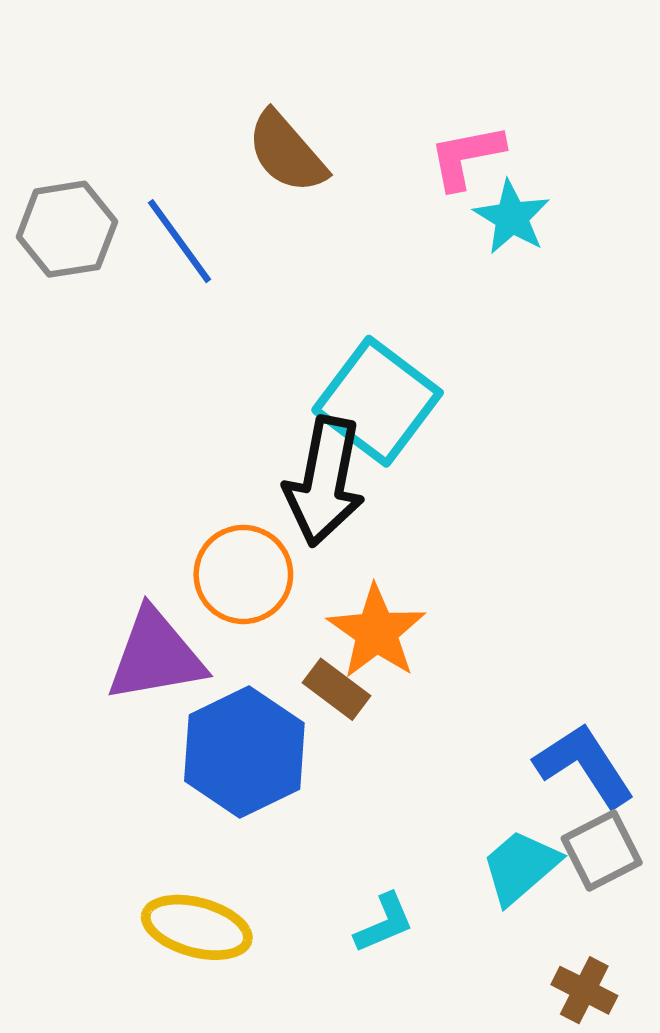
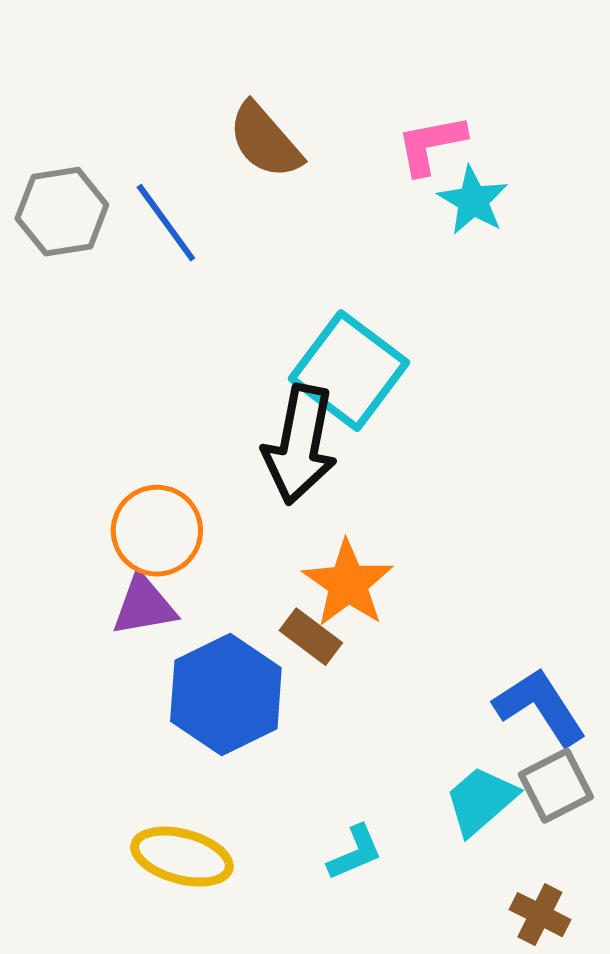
orange circle: (243, 574) -> (157, 531), moved
purple triangle: (156, 656) -> (144, 606), size x0.7

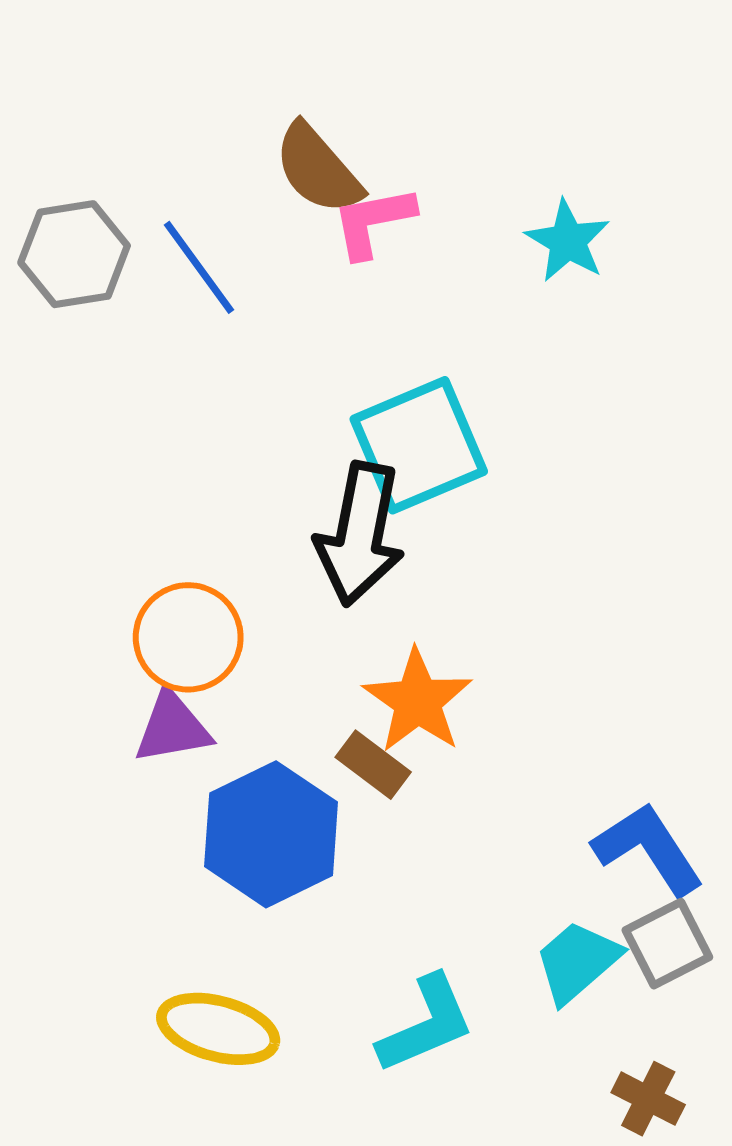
pink L-shape: (431, 145) -> (373, 222), moved
cyan square: (349, 371) -> (419, 445), turned 30
cyan L-shape: (355, 853) -> (426, 1024), size x1.5

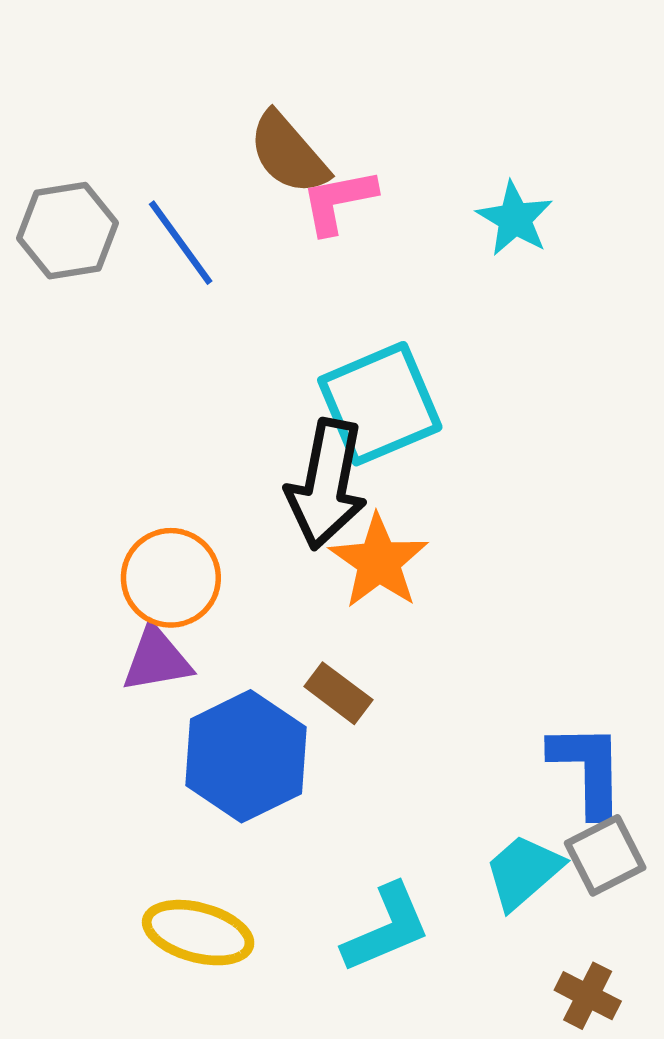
orange star: (418, 701) -> (379, 561), moved
blue L-shape: (648, 849) -> (588, 769), turned 32

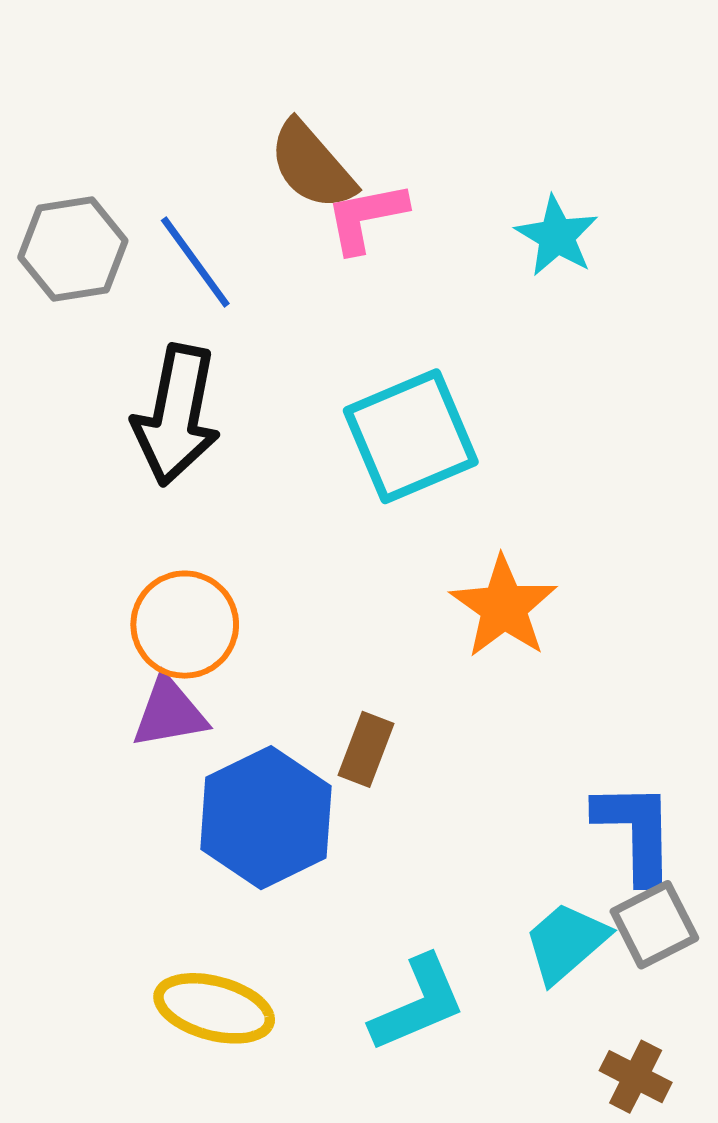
black arrow: (326, 484) -> (176, 415), moved
orange star: (379, 561) -> (504, 607), moved
brown rectangle: (338, 693) -> (366, 749), turned 74

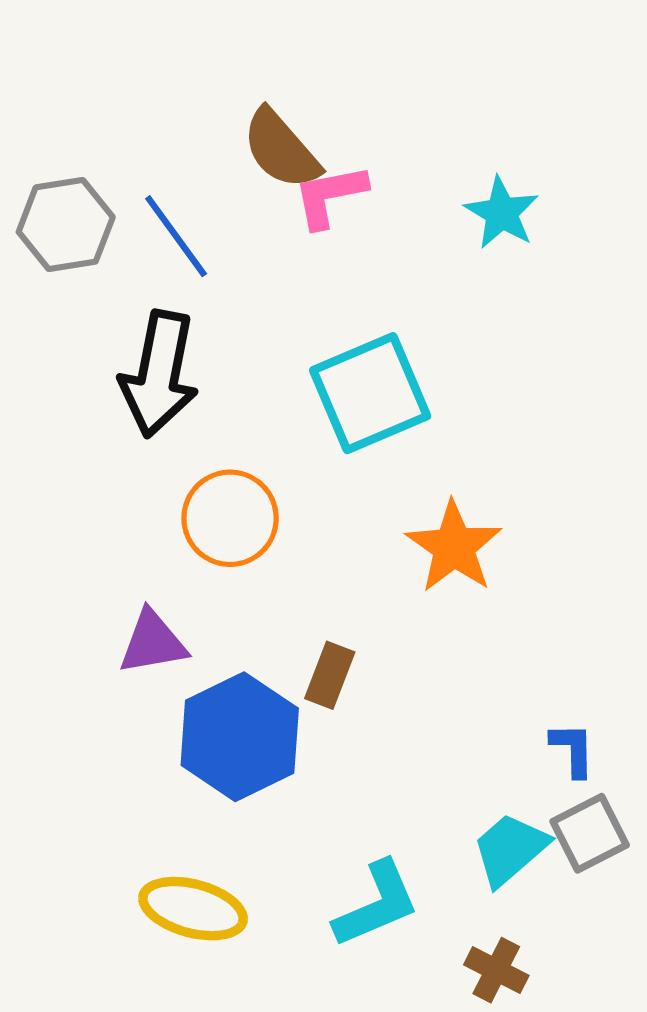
orange circle: (185, 625) -> (230, 518), moved
blue L-shape: (636, 832) -> (573, 749), size x0.6
brown cross: (636, 1077) -> (496, 970), moved

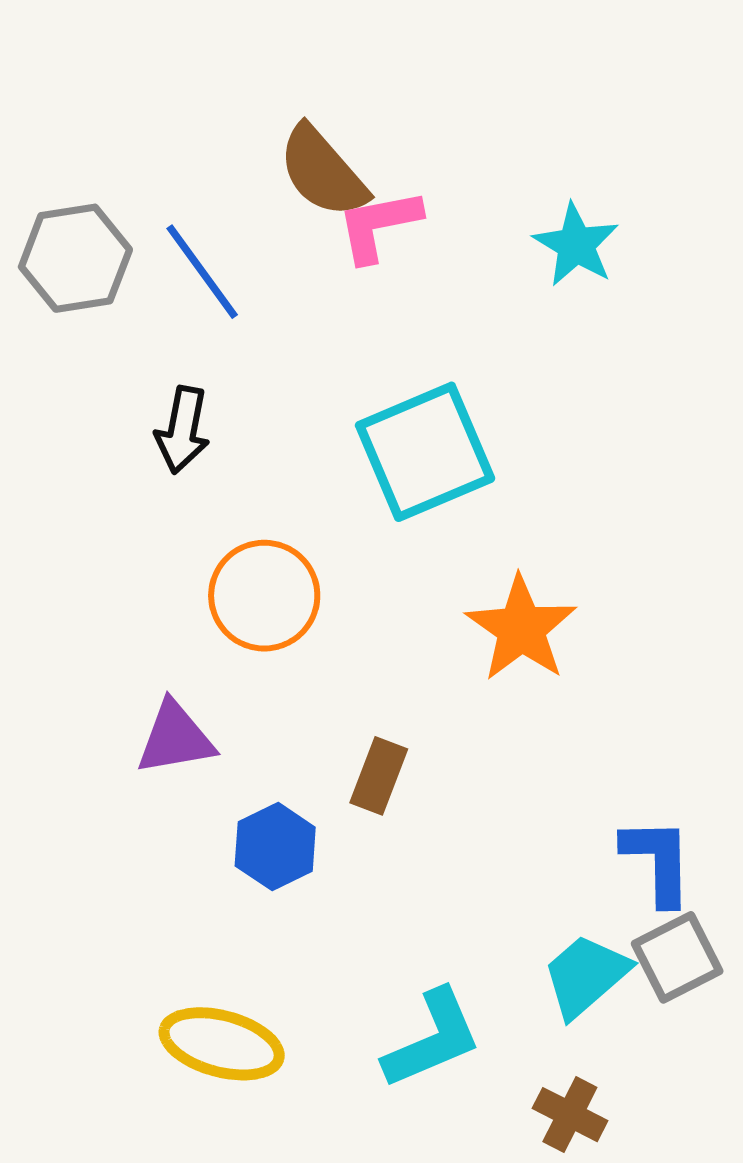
black arrow: (159, 374) -> (183, 430), size x0.6
blue hexagon: (240, 737) -> (275, 847), size x0.6
blue L-shape: (573, 749) -> (658, 861), size x1.4

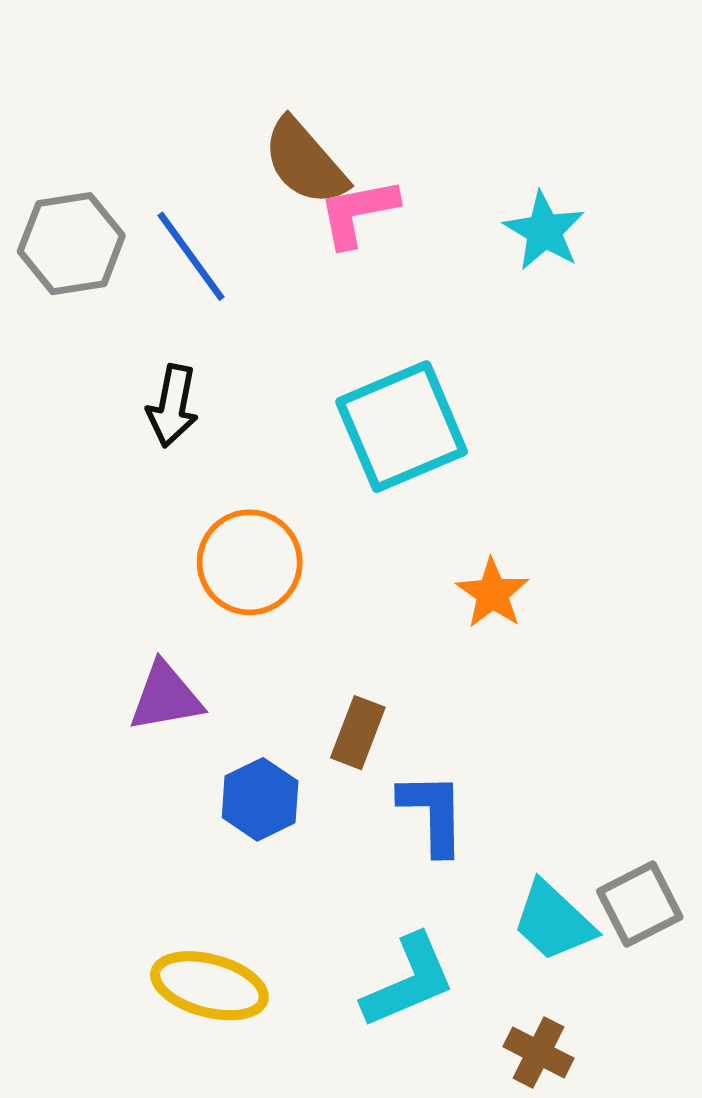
orange star: (521, 628) -> (492, 593), size x0.7
blue L-shape: (658, 861) -> (433, 813), moved
cyan trapezoid: (586, 976) -> (553, 921), turned -96

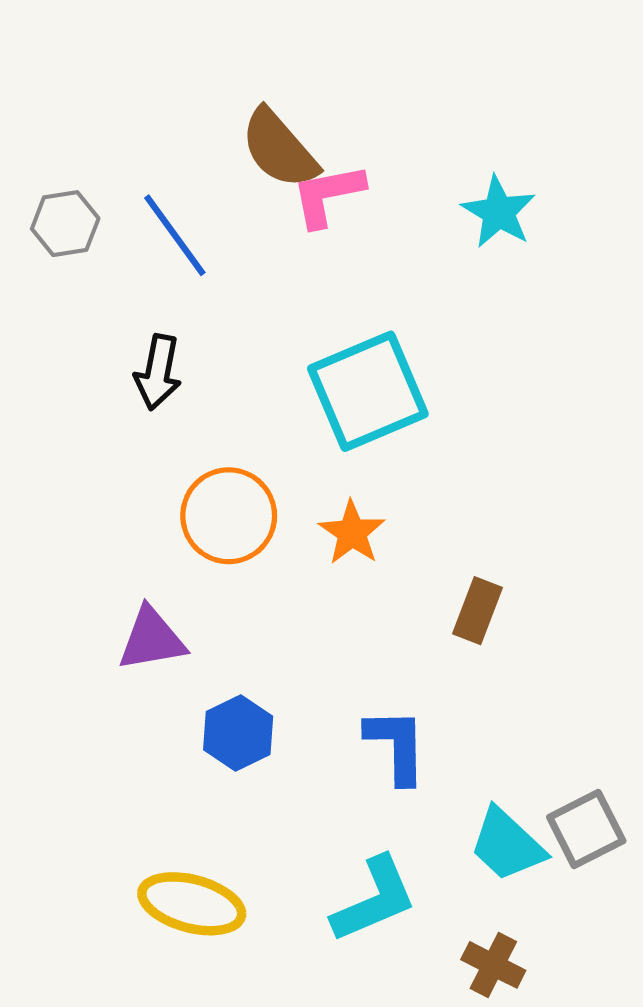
gray hexagon: (71, 244) -> (65, 224), size x0.7
orange star: (492, 593) -> (352, 533), moved
brown rectangle: (358, 733) -> (478, 611), moved

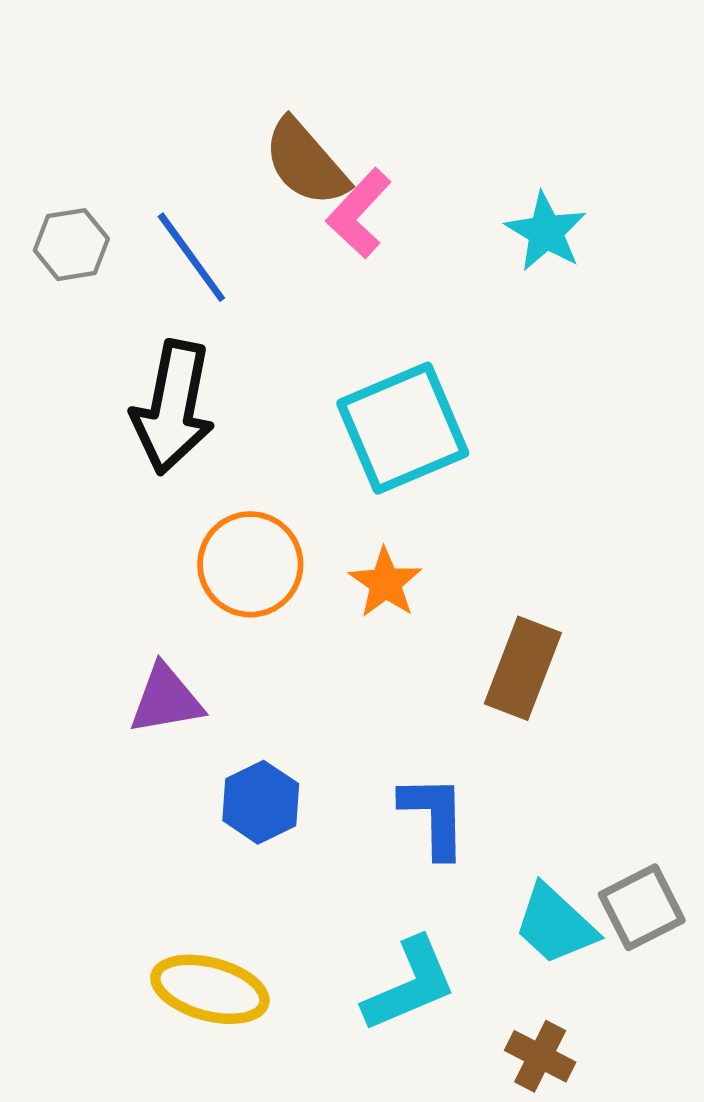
pink L-shape: (328, 195) -> (359, 213), turned -36
black arrow: (158, 372) -> (173, 407), size x1.6
brown rectangle: (478, 611) -> (523, 668), size x1.4

